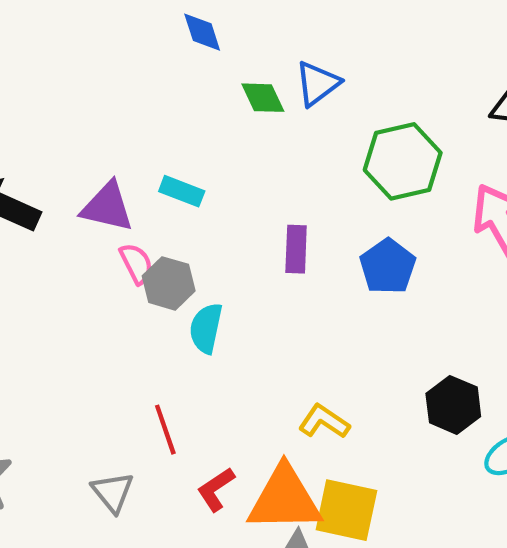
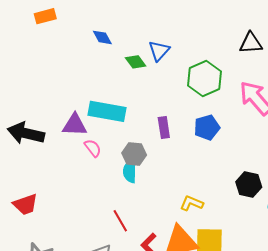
cyan rectangle: (182, 191) -> (107, 111), size x1.8
blue pentagon: (388, 266) -> (207, 127), turned 30
gray hexagon: (169, 283) -> (134, 154), moved

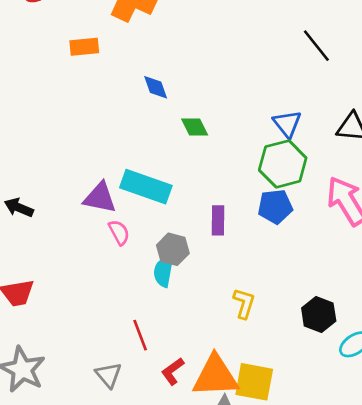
blue triangle: (159, 51) -> (287, 124), moved, turned -30
blue pentagon: (207, 127) -> (275, 207), moved
black arrow: (26, 133) -> (19, 208), moved, size x0.6
yellow L-shape: (192, 203) -> (244, 303), moved, turned 75

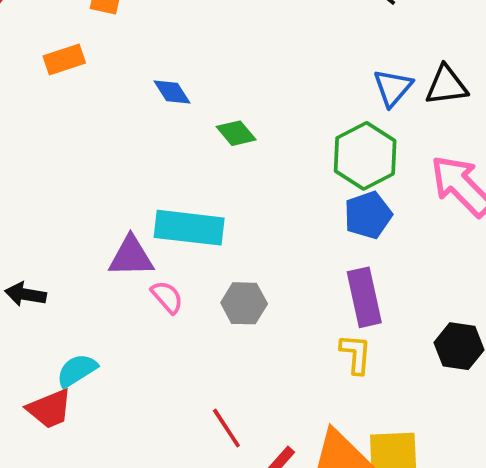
blue triangle: (287, 124) -> (393, 88), moved, turned 32
purple rectangle: (218, 220) -> (364, 297), moved, size x1.4
cyan semicircle: (164, 271) -> (77, 370), moved, turned 60

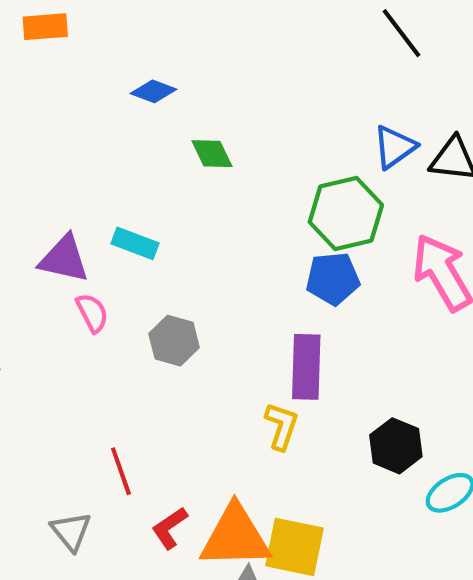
blue diamond: (172, 92) -> (153, 91), turned -51
cyan rectangle: (189, 228) -> (135, 243), size x0.6

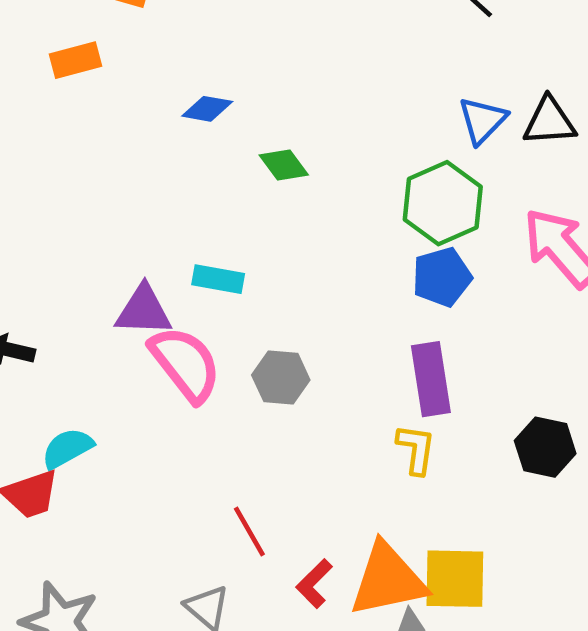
pink semicircle: (92, 313) -> (185, 364), size x1.8

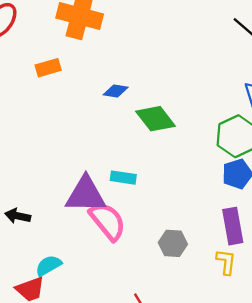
green diamond: (284, 165) -> (155, 119), size x1.6
purple triangle: (143, 311) -> (86, 194), size x1.4
gray hexagon: (281, 377) -> (173, 243), moved

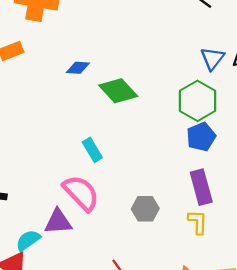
cyan rectangle: (123, 178) -> (92, 150), turned 55
purple triangle: (86, 194) -> (58, 222), moved, size x0.7

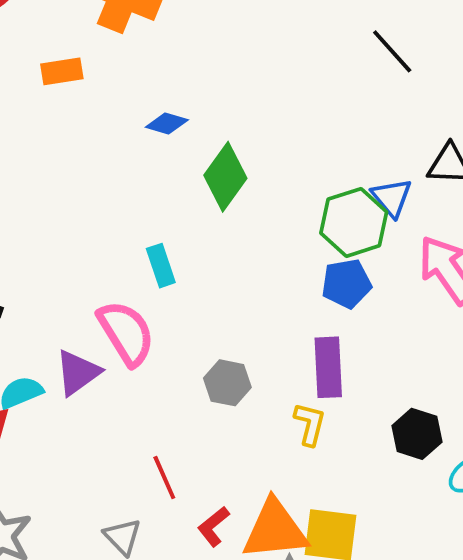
blue triangle: (212, 58) -> (392, 198), moved, turned -30
green diamond: (118, 91) -> (225, 177), turned 66
purple triangle: (58, 222) -> (78, 373), turned -44

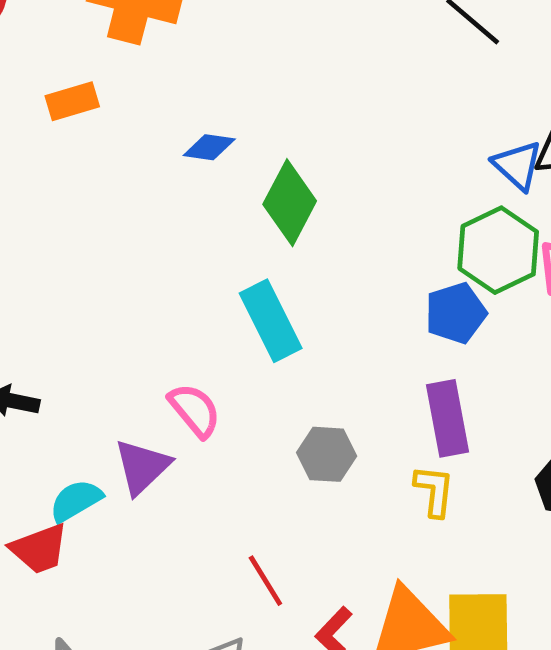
blue triangle: (392, 198) -> (518, 165), moved
green hexagon: (354, 222) -> (498, 250), moved
cyan rectangle: (161, 266) -> (271, 321), moved, size x1.5
pink semicircle: (126, 333) -> (195, 410), size x0.7

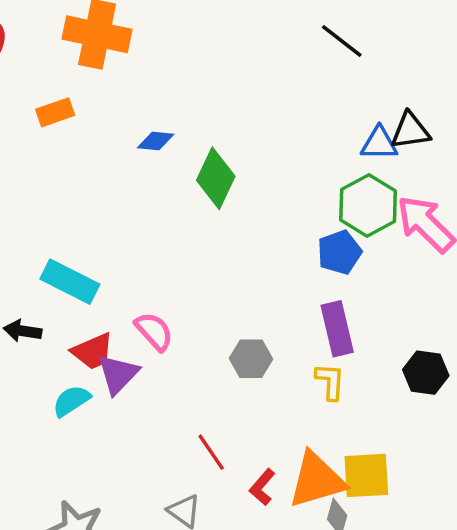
blue triangle: (518, 165) -> (379, 143), turned -39
cyan rectangle: (271, 321) -> (70, 282), moved, turned -34
red trapezoid: (39, 549) -> (93, 351), moved

